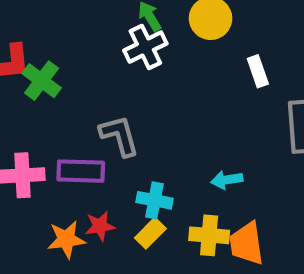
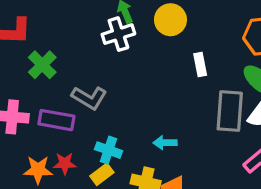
green cross: (42, 81) -> (42, 65), moved
gray L-shape: (119, 136) -> (89, 98), turned 128

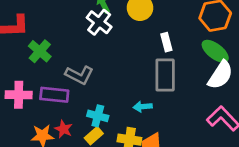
white cross: (118, 34) -> (99, 22), turned -30
gray rectangle: (230, 111) -> (165, 75), moved
red star: (65, 163) -> (63, 129), turned 30

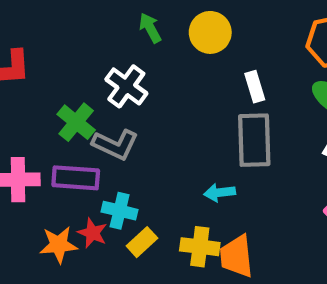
white cross: (99, 22) -> (126, 86), moved
green cross: (40, 51) -> (76, 122), moved
cyan cross: (98, 116) -> (120, 211), moved

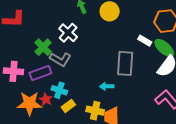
white rectangle: (255, 87) -> (145, 41), moved, turned -48
purple rectangle: (76, 178) -> (40, 73), turned -30
orange star: (59, 245) -> (29, 103), size x1.4

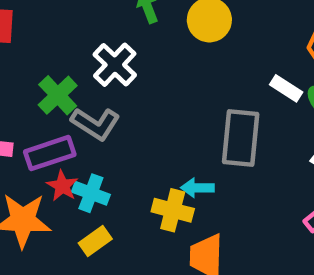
red star: (46, 99) -> (62, 186), moved
yellow rectangle: (68, 106) -> (95, 241), moved
yellow cross: (95, 111) -> (173, 210), moved

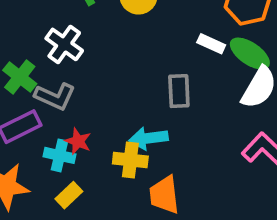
gray rectangle: (241, 138) -> (179, 91), size x0.7
red star: (62, 186) -> (78, 141), moved
cyan arrow: (197, 188) -> (149, 138), size x1.4

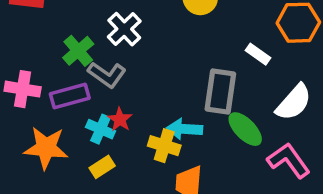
green ellipse: (250, 54) -> (245, 129), moved
gray rectangle: (179, 91) -> (220, 91), size x1.4

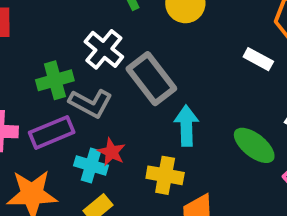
green cross: (78, 51) -> (55, 80), turned 32
gray rectangle: (220, 91) -> (151, 79), moved, turned -39
cyan arrow: (184, 129) -> (186, 126), moved, turned 92

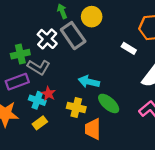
gray rectangle: (151, 79) -> (73, 36), moved
cyan arrow: (186, 126) -> (89, 82), turned -78
green ellipse: (254, 145) -> (109, 103), moved

